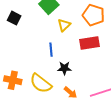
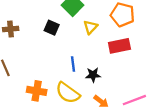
black square: (14, 18) -> (52, 28), moved
blue line: (51, 50) -> (73, 64), moved

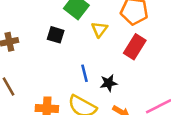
red rectangle: (119, 46) -> (135, 47), turned -40

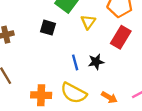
black star: (109, 83) -> (96, 62), moved

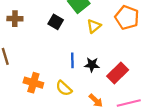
red rectangle: (121, 37) -> (118, 73), moved
yellow semicircle: (74, 93) -> (64, 88), size x0.7

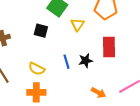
red rectangle: (118, 73) -> (109, 47), moved, turned -30
yellow semicircle: (64, 88) -> (37, 69), moved

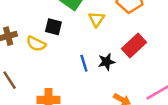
red rectangle: (109, 47) -> (134, 46), turned 48
yellow semicircle: (37, 69) -> (36, 44), moved

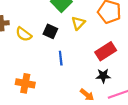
black square: (53, 27) -> (50, 31), moved
black star: (106, 62) -> (103, 76), moved

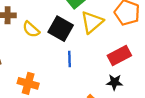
yellow triangle: (78, 23) -> (92, 22), size x1.5
black square: (50, 31) -> (61, 29), size x1.5

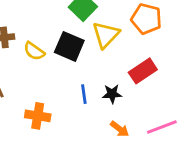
blue line: (69, 59) -> (84, 94), moved
black star: (114, 82) -> (112, 94), moved

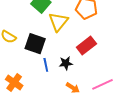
black square: (69, 46) -> (35, 44), moved
orange cross: (38, 116) -> (14, 82), turned 30

